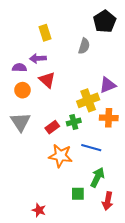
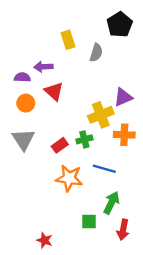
yellow rectangle: (45, 33) -> (68, 40), moved

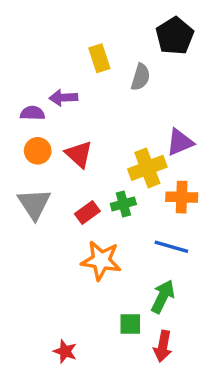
red triangle: (54, 91) -> (79, 154), moved
blue line: (104, 169) -> (171, 247), moved
red arrow: (123, 230) -> (163, 346), moved

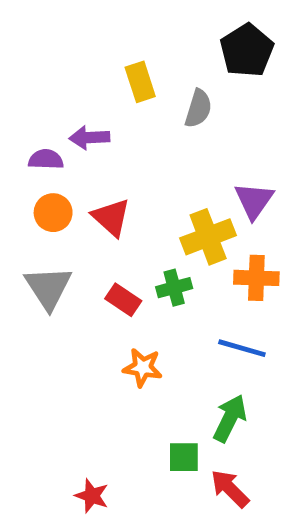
purple triangle: (180, 142) -> (254, 201), turned -32
red rectangle: (87, 213) -> (123, 300), turned 70
orange star: (101, 261) -> (143, 368), size x0.7
red arrow: (163, 346) -> (230, 489), turned 124

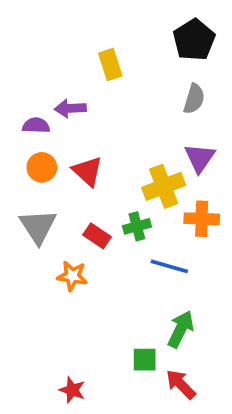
gray semicircle: (198, 109) -> (194, 99), moved
blue line: (242, 348) -> (169, 266), moved
orange star: (143, 368) -> (72, 276), moved

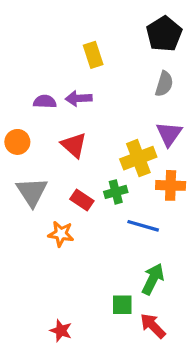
purple arrow: (70, 108) -> (79, 98), moved
purple semicircle: (36, 126) -> (45, 102), moved
orange circle: (42, 167) -> (17, 142), moved

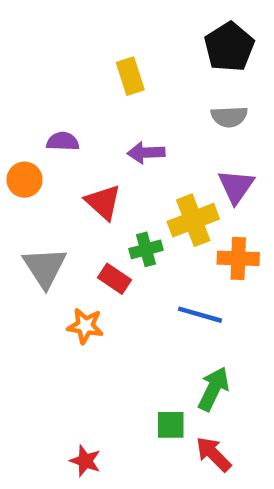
gray semicircle: (164, 84) -> (229, 117), turned 70
purple arrow: (79, 98) -> (146, 153), moved
orange circle: (17, 142) -> (24, 180), moved
green cross: (116, 192) -> (146, 249), moved

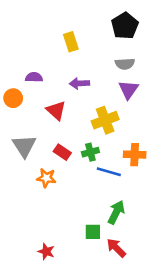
purple triangle: (236, 186) -> (128, 90), moved
green cross: (146, 249) -> (90, 152), moved
orange cross: (238, 258) -> (135, 155), moved

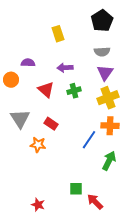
yellow cross: (105, 120) -> (108, 98), moved
green cross: (90, 152) -> (74, 91), moved
blue line: (109, 172) -> (89, 140), turned -72
green arrow: (116, 212) -> (109, 161), moved

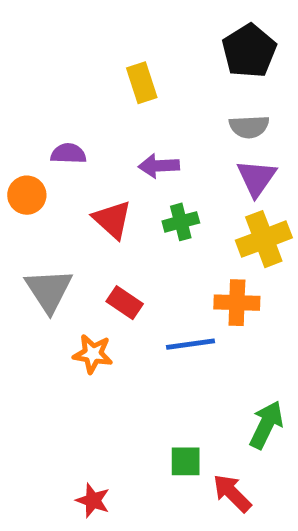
orange cross: (110, 126) -> (237, 303), moved
blue line: (89, 140) -> (191, 344), moved, turned 48
green arrow: (109, 161) -> (266, 425), moved

